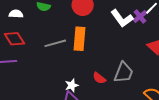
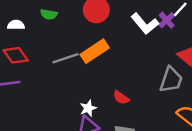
orange rectangle: (80, 39) -> (95, 51), turned 55
gray trapezoid: (124, 73) -> (171, 80), moved

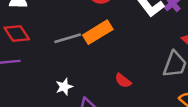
white star: (88, 108) -> (64, 87), moved

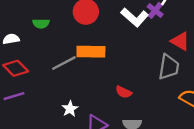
orange rectangle: (98, 32) -> (91, 52), turned 44

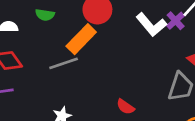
orange rectangle: (91, 52) -> (81, 39), moved, turned -56

